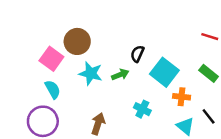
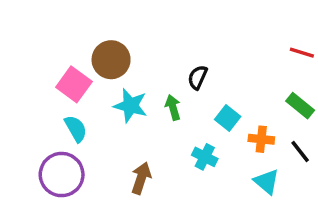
cyan square: (164, 72) -> (228, 118), moved, size x0.6
green arrow: (120, 75) -> (173, 107), turned -84
black line: (209, 116) -> (300, 152), moved

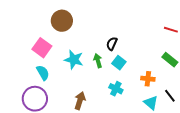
brown circle: (111, 60) -> (62, 21), moved
cyan square: (228, 118) -> (119, 63), moved
black line: (300, 152) -> (170, 96), moved

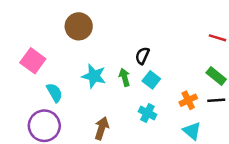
pink square: (42, 48) -> (33, 61), moved
orange cross: (148, 79) -> (188, 100), turned -32
black line: (170, 96) -> (216, 100), moved, turned -56

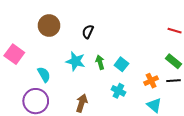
brown circle: (79, 26) -> (49, 26), moved
black semicircle: (142, 56) -> (88, 32), moved
pink square: (33, 61) -> (14, 54), moved

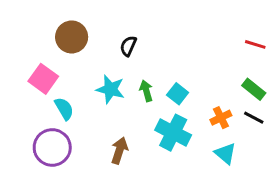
pink square: (14, 54) -> (43, 79), moved
black line: (174, 81) -> (254, 118), turned 32
cyan cross: (118, 91) -> (173, 133), size x1.6

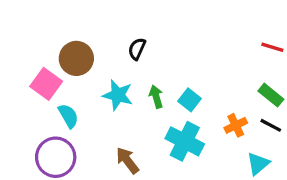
brown circle: (72, 37) -> (76, 58), moved
brown arrow: (119, 150) -> (127, 160), turned -55
cyan triangle: (225, 153) -> (258, 164), moved, turned 40

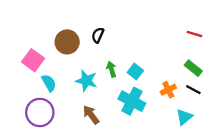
brown circle: (76, 58) -> (67, 42), moved
cyan star: (118, 95) -> (86, 81), moved

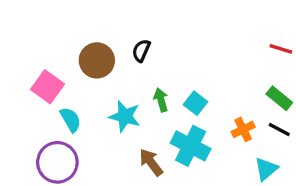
brown arrow: (91, 115) -> (151, 162), moved

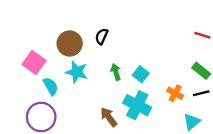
cyan star: (125, 116) -> (77, 72), moved
orange cross: (243, 129) -> (175, 93), turned -35
black line: (279, 129) -> (201, 93), turned -42

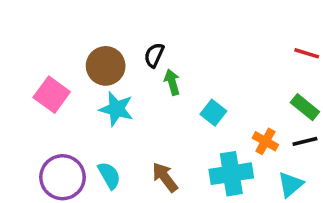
green arrow: (116, 72) -> (172, 82), moved
cyan semicircle: (51, 86) -> (109, 175), moved
cyan cross: (137, 105) -> (231, 174), moved, turned -36

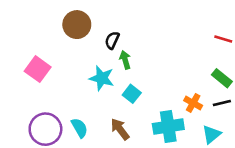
brown circle: (106, 66) -> (77, 25), moved
cyan star: (116, 109) -> (102, 78), moved
cyan square: (213, 113) -> (132, 94), moved

